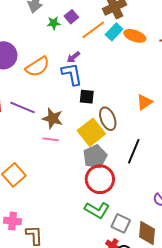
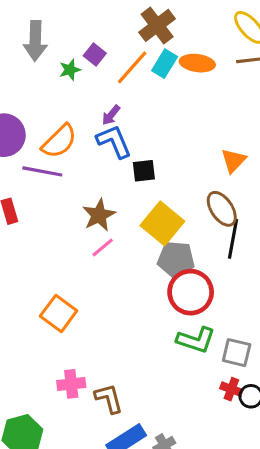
purple line: (22, 107) -> (42, 171), moved
brown star: (53, 118) -> (99, 215), turned -30
brown ellipse: (108, 119) -> (222, 209), moved
pink line: (51, 139) -> (103, 247), turned -35
gray pentagon: (95, 157) -> (176, 259), turned -30

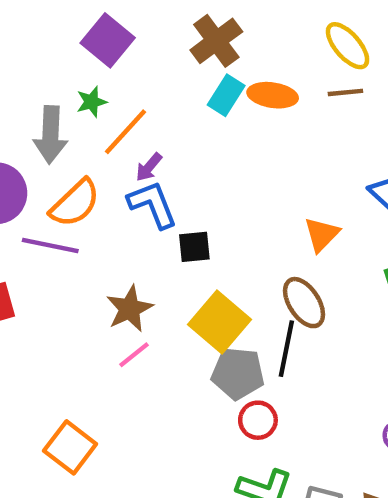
gray arrow: (35, 41) -> (50, 135), moved
purple square: (95, 54) -> (108, 40), moved, size x1.6
orange line: (132, 67) -> (125, 132), moved
black line: (233, 239) -> (286, 349), moved
red circle: (191, 292) -> (258, 420), size x0.6

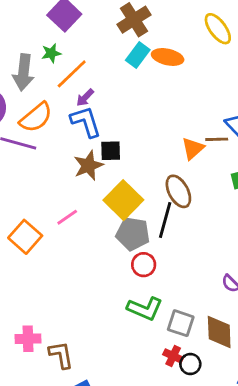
brown line: (345, 92) -> (217, 139), moved
brown star: (130, 309) -> (88, 166), moved
orange square: (70, 447) -> (25, 237), moved

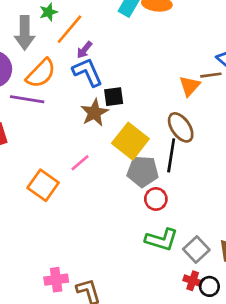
gray square: (181, 323) -> (196, 250), turned 35

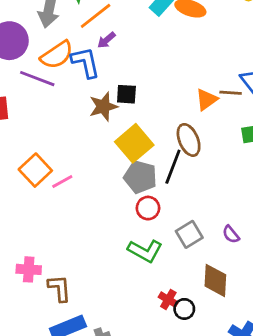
blue L-shape: (87, 72) -> (86, 62), moved
pink line: (80, 163) -> (62, 182), moved
gray square: (196, 250) -> (189, 234), moved

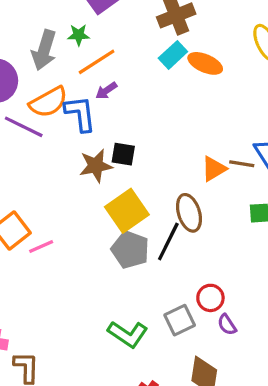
red circle: (148, 208) -> (210, 298), moved

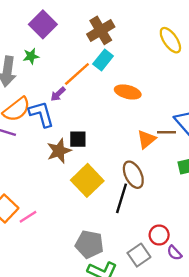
orange line: (97, 62) -> (77, 74), moved
orange ellipse: (205, 63) -> (128, 92), moved
gray pentagon: (130, 250) -> (89, 244), moved

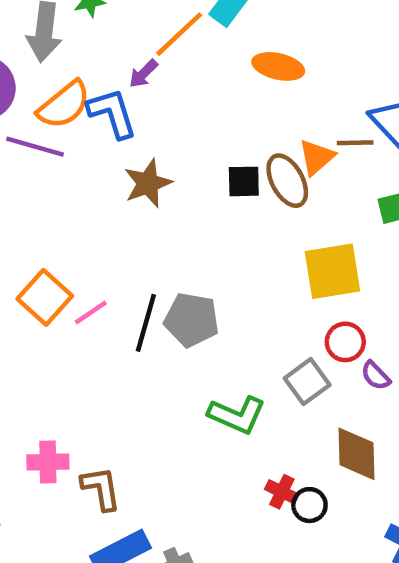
black square: (78, 139) -> (244, 181), moved
brown ellipse: (133, 175) -> (287, 181), moved
yellow square: (87, 180) -> (332, 271), moved, turned 36
black line: (121, 198) -> (146, 323), moved
gray pentagon: (89, 244) -> (192, 320), moved

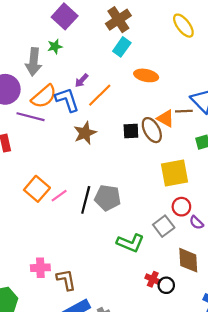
orange line: (179, 34) -> (100, 95), moved
orange triangle: (317, 157) -> (166, 119), turned -48

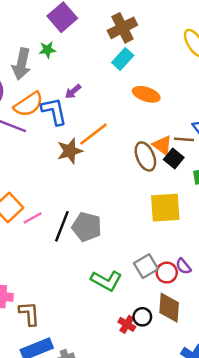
orange line: (100, 95) -> (93, 134), moved
black square: (131, 131) -> (174, 159), moved, turned 35
red circle: (181, 207) -> (167, 273), moved
black circle: (166, 285) -> (142, 317), moved

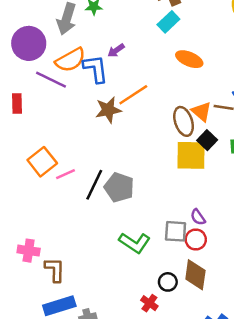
black square: (174, 159) -> (207, 140), moved
yellow square: (165, 208) -> (191, 155), moved
gray square: (146, 266) -> (176, 231), turned 30
purple semicircle: (183, 266) -> (198, 217), moved
red cross: (127, 324) -> (149, 303), moved

